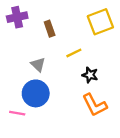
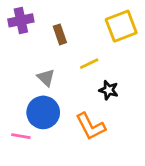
orange L-shape: (95, 105) -> (91, 126), moved

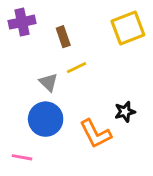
yellow line: (89, 64) -> (76, 68), moved
black star: (109, 90) -> (125, 112), moved, turned -30
pink line: (21, 136) -> (22, 157), moved

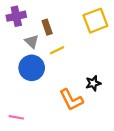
gray triangle: (48, 82) -> (32, 41), moved
blue circle: (46, 119) -> (32, 68), moved

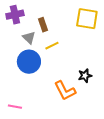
yellow square: (95, 21) -> (87, 19), turned 30

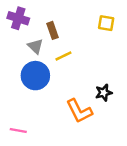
purple cross: (15, 15) -> (18, 18), turned 30
yellow square: (87, 19) -> (106, 23), size x0.6

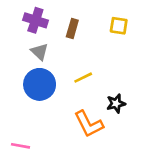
purple cross: (18, 18) -> (35, 20), moved
brown rectangle: (52, 30) -> (72, 28), moved, turned 35
yellow line: (63, 56) -> (83, 78), moved

